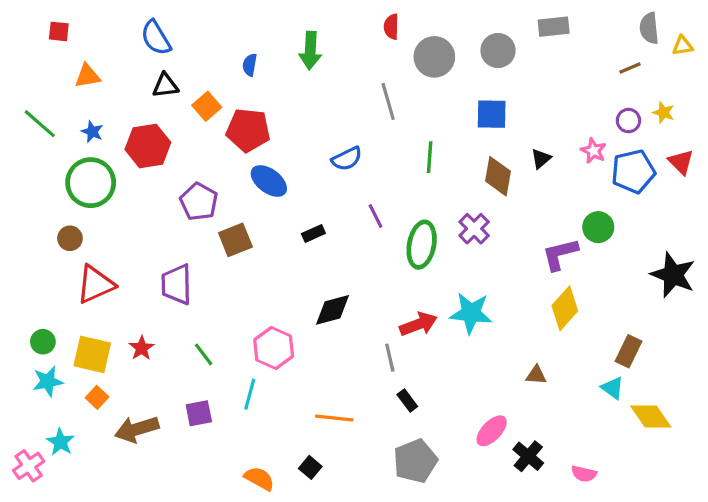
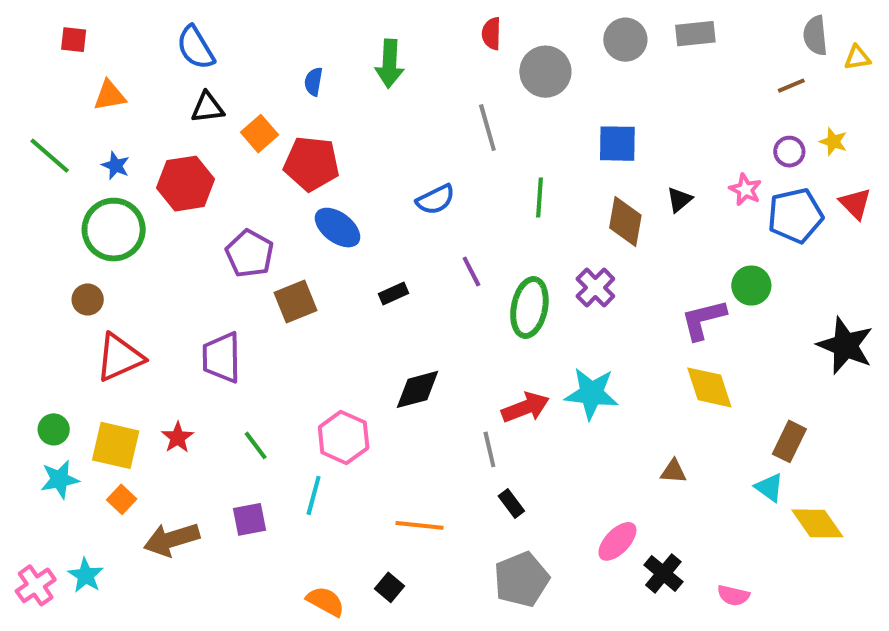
gray circle: (498, 51) -> (625, 40), moved
yellow diamond: (565, 308) -> (709, 387), turned -60
cyan star: (60, 442) -> (86, 575), moved

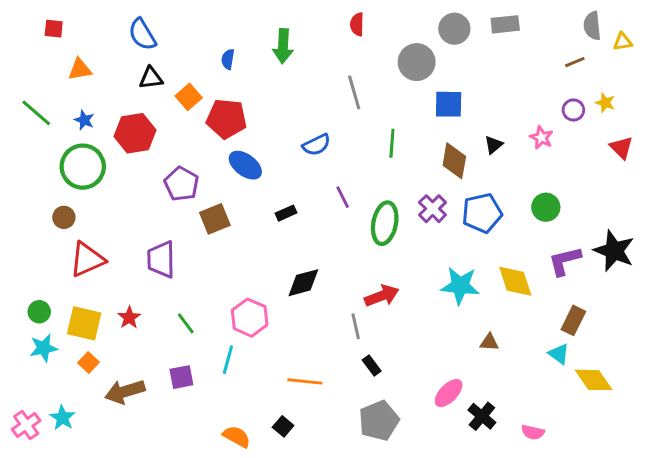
gray circle: (545, 72) -> (417, 62), moved
blue pentagon: (795, 216) -> (482, 213), moved
purple L-shape: (703, 319) -> (565, 261), moved
cyan star: (591, 393) -> (460, 286), moved

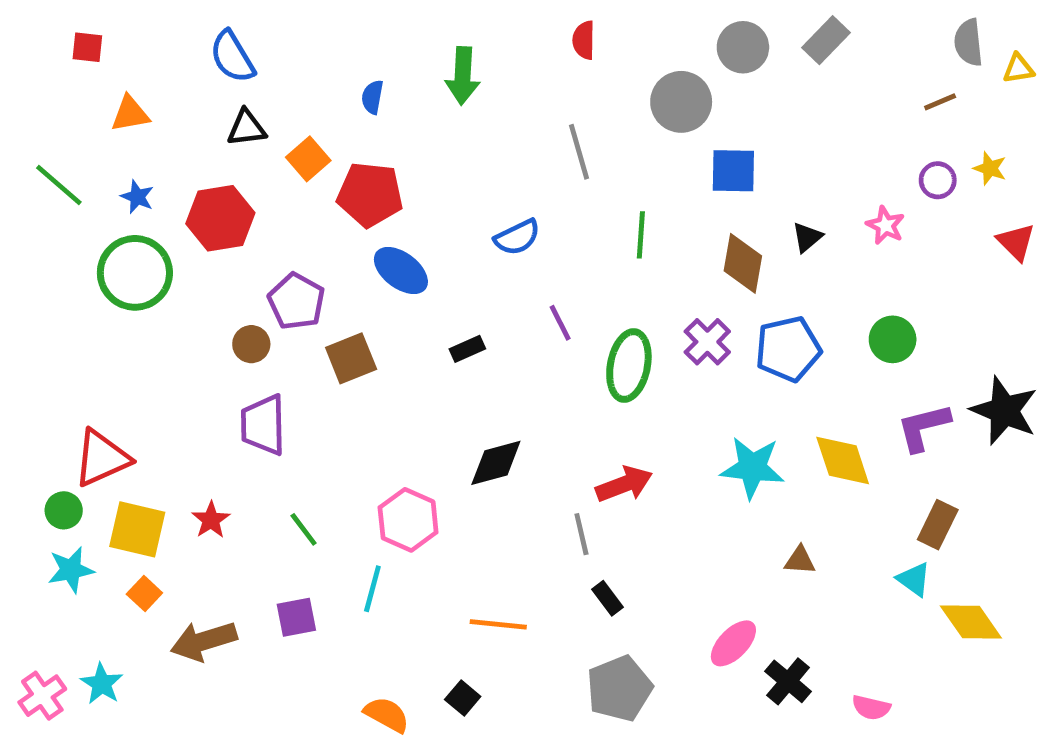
gray rectangle: (505, 24) -> (826, 40), turned -40
brown circle: (64, 217) -> (251, 344), moved
red triangle: (87, 259) -> (102, 458), moved

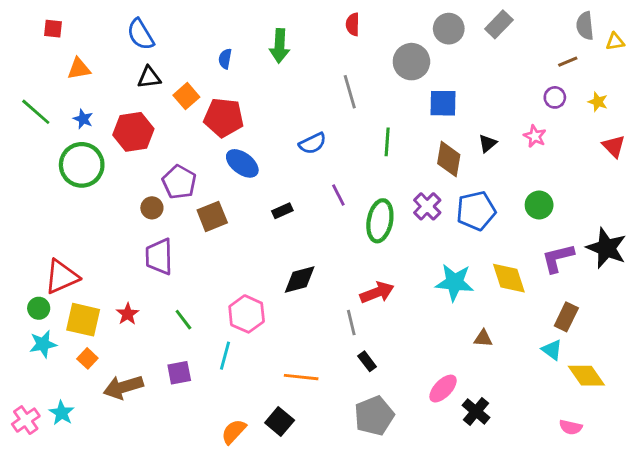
purple circle: (938, 180) -> (555, 97), moved
black square: (463, 698) -> (280, 421), size x1.4
pink semicircle: (871, 708) -> (571, 427), moved
orange semicircle: (387, 715) -> (234, 432), turned -76

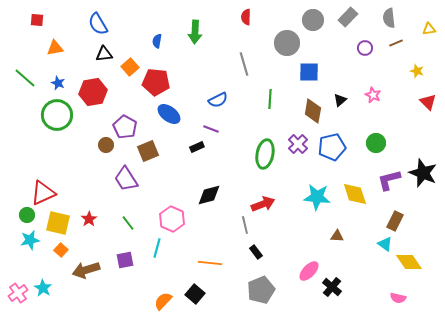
gray semicircle: (585, 26) -> (389, 18), moved
purple circle: (555, 97) -> (365, 48), moved
purple line: (338, 195) -> (211, 129), moved, turned -42
purple trapezoid: (159, 257) -> (126, 179), moved, turned -32

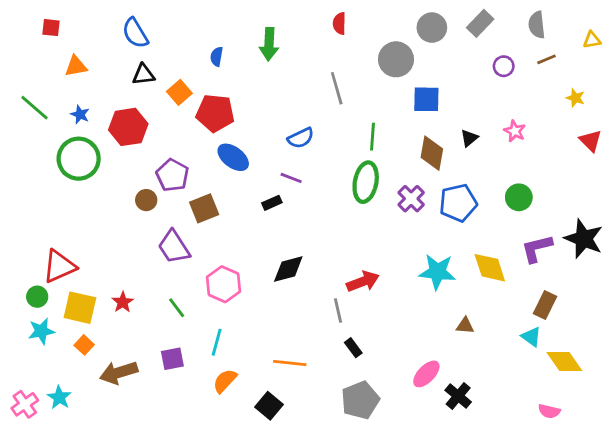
green ellipse: (265, 154) -> (366, 182), moved
pink hexagon: (172, 219) -> (223, 284), moved
orange semicircle: (163, 301) -> (225, 381), moved

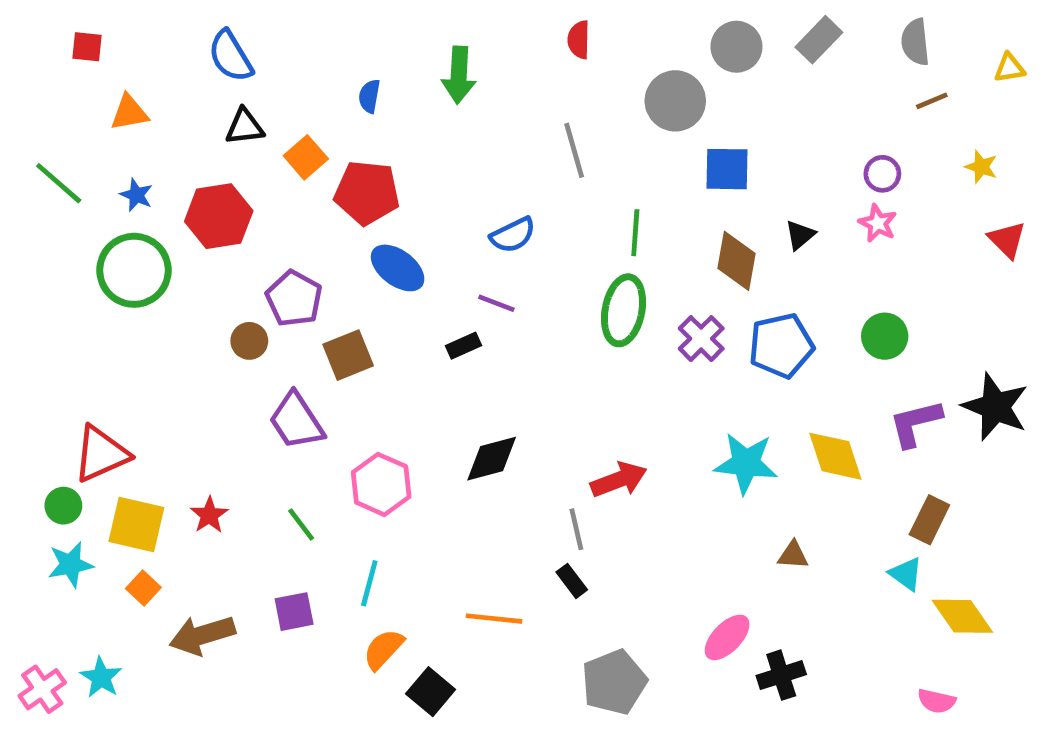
purple circle: (504, 66) -> (882, 174), moved
black rectangle: (353, 348) -> (572, 581), moved
black cross: (458, 396) -> (781, 675), turned 32
black square: (269, 406) -> (431, 692), moved

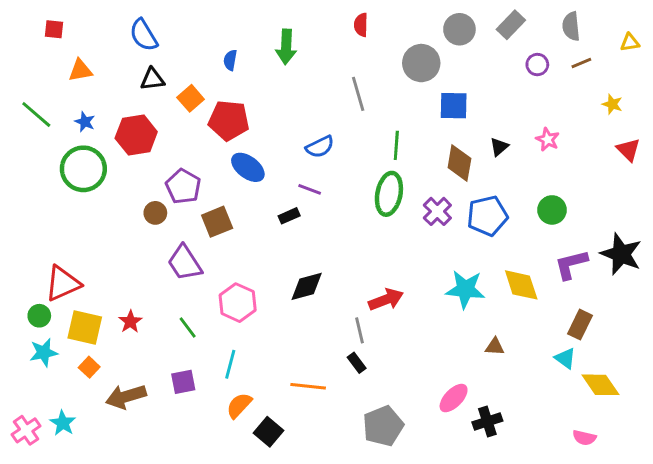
purple circle: (882, 174) -> (537, 65), moved

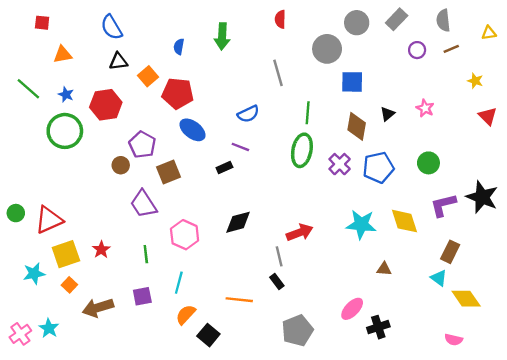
green circle: (39, 316) -> (16, 213), moved
yellow square: (85, 327) -> (66, 254), turned -32
green line: (188, 327) -> (146, 254), turned 30

